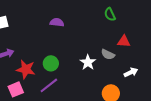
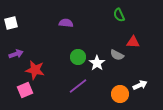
green circle: (51, 63) -> (78, 57), moved
white arrow: (131, 72) -> (140, 85), moved
purple line: (49, 85) -> (78, 86), moved

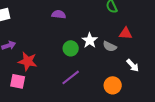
white star: (97, 63) -> (90, 40), moved
white arrow: (140, 85) -> (133, 65), moved, turned 72
pink square: (25, 90) -> (18, 81), turned 35

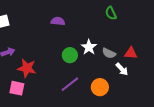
red triangle: (126, 33) -> (131, 53), moved
white arrow: (133, 65) -> (122, 69), moved
orange circle: (113, 85) -> (100, 87), moved

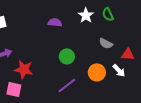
white star: (89, 47) -> (86, 15), moved
gray semicircle: (109, 53) -> (106, 43), moved
orange circle: (100, 87) -> (97, 72), moved

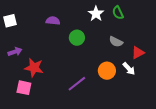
purple semicircle: (55, 22) -> (53, 21), moved
red triangle: (128, 54) -> (138, 53), turned -32
green circle: (67, 56) -> (77, 38), moved

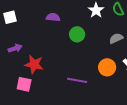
gray semicircle: (116, 42) -> (116, 38), turned 128
purple line: (77, 84) -> (77, 80), turned 48

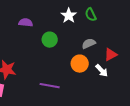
orange circle: (107, 67) -> (80, 64), moved

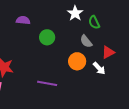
green semicircle: (91, 15) -> (94, 22), moved
white star: (69, 16) -> (75, 13), moved
gray semicircle: (89, 44) -> (86, 41), turned -104

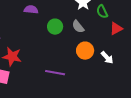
gray semicircle: (86, 41) -> (78, 27), moved
red triangle: (108, 52) -> (116, 29), moved

